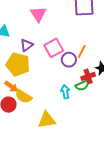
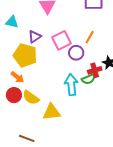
orange line: (82, 51) -> (90, 37), moved
cyan arrow: (65, 92) -> (71, 85), size x1.5
yellow semicircle: (23, 96) -> (31, 98), moved

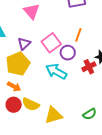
yellow pentagon: (25, 55) -> (18, 64), turned -30
green semicircle: (88, 79) -> (90, 114), moved
cyan arrow: (71, 85) -> (56, 71), moved, turned -45

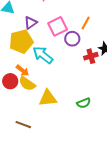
cyan arrow: (56, 71) -> (43, 55), moved
orange arrow: (14, 86) -> (22, 71), moved

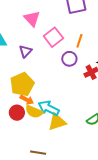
pink square: (58, 26) -> (53, 37), moved
yellow pentagon: (21, 41) -> (22, 84), moved
cyan arrow: (43, 55) -> (49, 108), moved

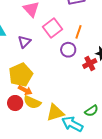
cyan arrow: (49, 108) -> (72, 124), moved

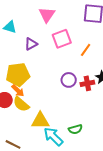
purple circle: (68, 50) -> (69, 80), moved

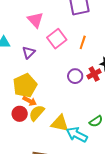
yellow semicircle: (21, 104) -> (37, 113), turned 108
yellow triangle: (40, 121) -> (60, 123), turned 30

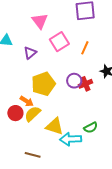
red cross: (94, 74) -> (86, 84), moved
yellow pentagon: (25, 85) -> (43, 84), moved
cyan arrow: (77, 135) -> (71, 139), turned -35

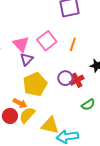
pink triangle: (40, 21) -> (21, 44), moved
purple triangle: (30, 53) -> (27, 59), moved
green semicircle: (91, 128) -> (88, 105), moved

